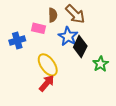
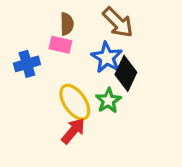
brown semicircle: (53, 15) -> (67, 24), moved
green star: (101, 64) -> (108, 101), moved

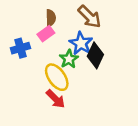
pink rectangle: (60, 45) -> (46, 34), turned -49
green star: (108, 101) -> (69, 59), moved
red arrow: (73, 131) -> (56, 99), turned 95

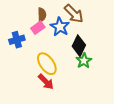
blue star: (81, 43) -> (60, 27), moved
green star: (69, 59) -> (84, 61), moved

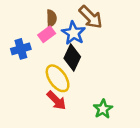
black diamond: (79, 46) -> (72, 58), moved
green star: (84, 61) -> (103, 109), moved

